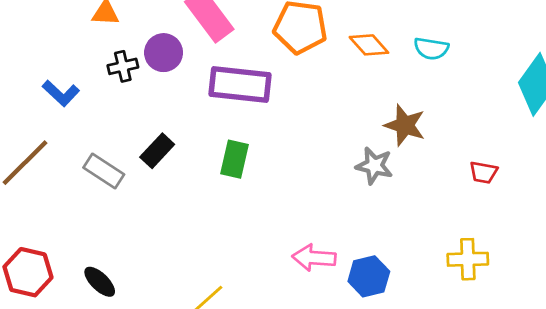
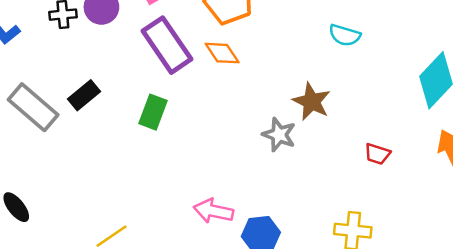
orange diamond: (369, 45) -> (222, 53), moved
purple rectangle: (240, 85) -> (167, 45), turned 42
gray rectangle: (104, 171) -> (33, 107), size x1.4

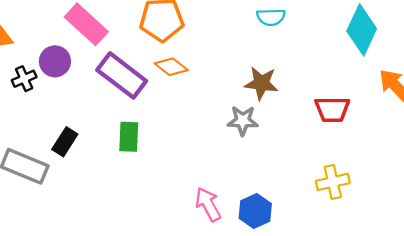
red trapezoid: (377, 154) -> (332, 109), size x1.5
pink arrow: (213, 211) -> (208, 204), turned 68

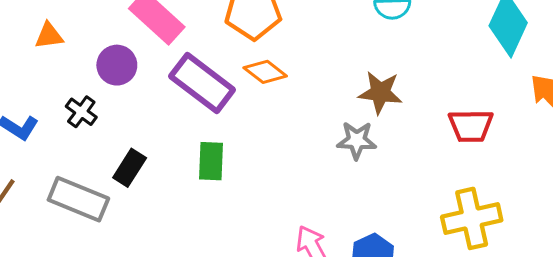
black cross: (24, 79) -> (81, 112), moved, turned -30
yellow cross: (333, 182) -> (472, 218), size x1.4

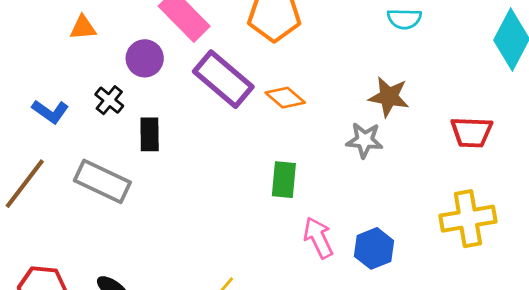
orange diamond: (265, 72) -> (285, 98), moved
green rectangle: (211, 161) -> (284, 180), moved
black rectangle: (130, 168) -> (150, 134), moved, turned -36

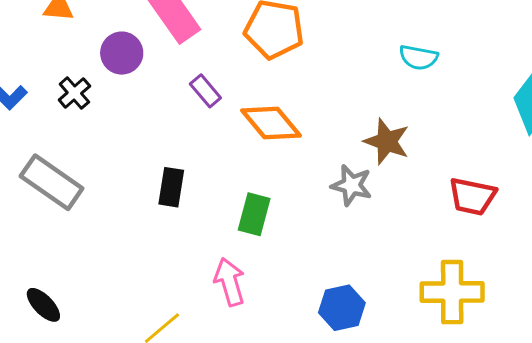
purple rectangle: (223, 79) -> (205, 91), size x0.5
orange diamond: (285, 98) -> (271, 123), size x1.4
black rectangle: (150, 134) -> (171, 187), moved
pink arrow: (318, 238) -> (230, 282), moved

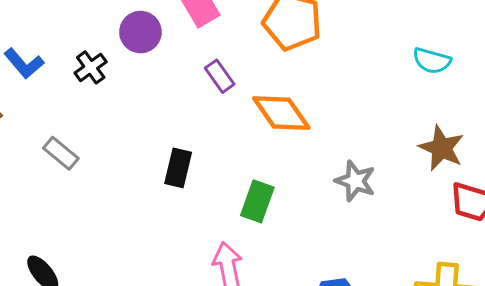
brown star: (387, 141) -> (442, 148), moved
gray rectangle: (52, 182) -> (61, 153), size x0.6

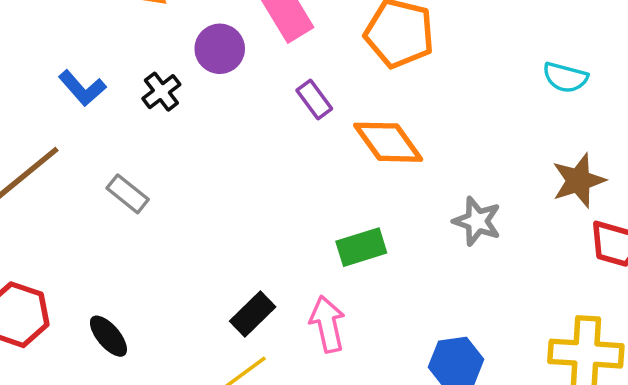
brown star: (442, 148) -> (579, 181), turned 30
black rectangle: (178, 168) -> (253, 314), moved, turned 33
green rectangle: (257, 201) -> (361, 247), turned 54

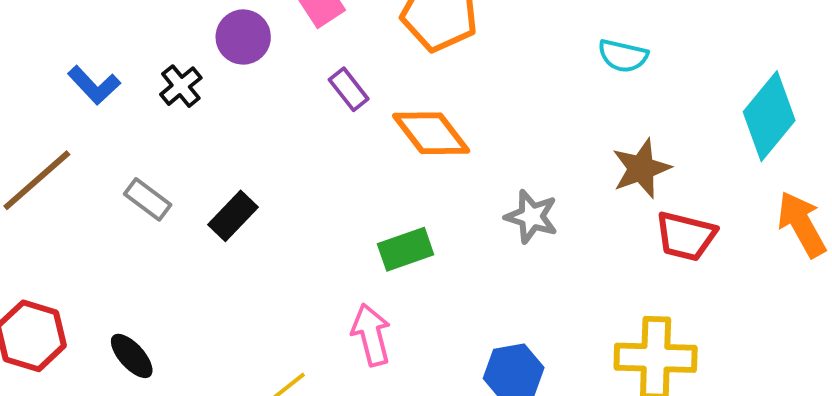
black rectangle: (253, 314) -> (233, 216), moved

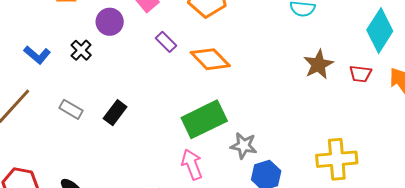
gray star: (531, 217) -> (244, 146), moved
red trapezoid: (686, 236) -> (361, 74), moved, size x0.7
green rectangle: (406, 249) -> (204, 119), size x1.6

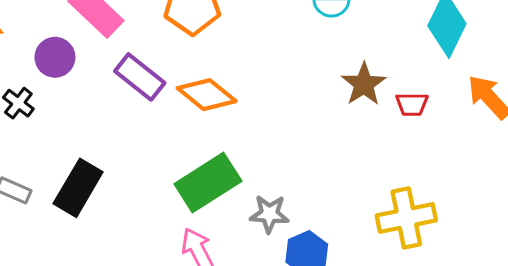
purple rectangle: (166, 42) -> (140, 77), size x1.6
red trapezoid: (361, 74) -> (412, 104), moved
black rectangle: (115, 113) -> (78, 188), size x1.5

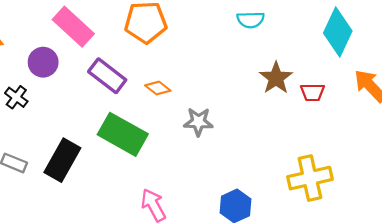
orange diamond: (207, 95) -> (158, 88), size x0.6
green rectangle: (208, 182) -> (123, 134), moved, turned 63
gray star: (269, 214) -> (198, 122), moved

